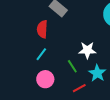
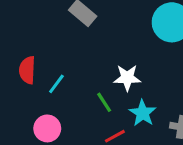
red semicircle: (42, 29) -> (27, 70), moved
pink circle: (45, 79) -> (47, 128), moved

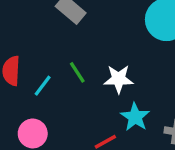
green line: (104, 102) -> (77, 72), moved

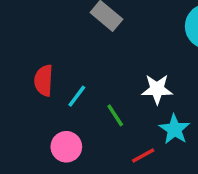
green line: (77, 72) -> (115, 115), moved

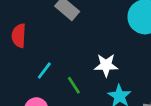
red semicircle: (44, 80) -> (19, 36), moved

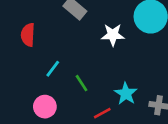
white star: (106, 65) -> (113, 35), moved

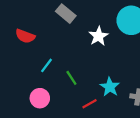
red semicircle: (28, 35) -> (25, 36), turned -72
white star: (113, 35) -> (98, 36), turned -30

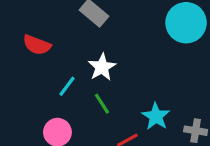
white star: (98, 36) -> (102, 67), moved

